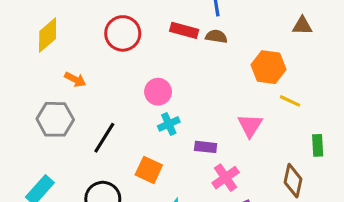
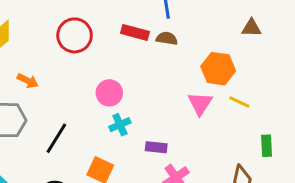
pink triangle: (250, 125) -> (200, 103), moved

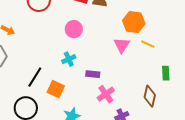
pink circle: (109, 93) -> (74, 29), moved
black line: (56, 138) -> (35, 77), moved

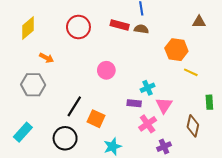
pink circle: (74, 29) -> (106, 70), moved
pink triangle: (122, 45) -> (164, 105), moved
cyan cross: (69, 59) -> (148, 88), moved

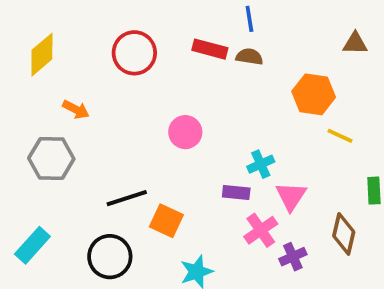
black line: (74, 106) -> (127, 198), turned 40
purple cross: (164, 147) -> (293, 257), moved

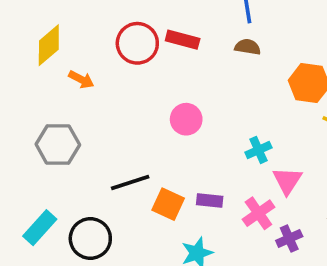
red rectangle: (210, 49) -> (183, 40), moved
orange arrow: (76, 109) -> (81, 79), moved
purple rectangle: (236, 192) -> (210, 201), moved
black circle: (110, 257) -> (90, 239), moved

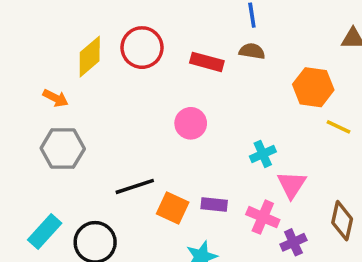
red rectangle: (183, 40) -> (207, 62), moved
yellow diamond: (49, 45) -> (90, 57), moved
orange arrow: (81, 79) -> (55, 98), moved
pink cross: (258, 213) -> (263, 217), turned -32

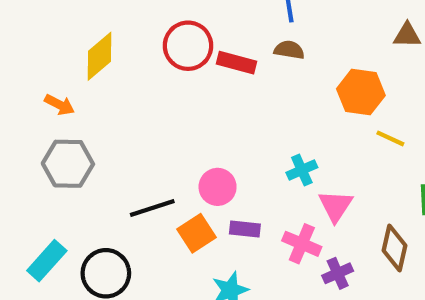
red circle: (142, 48) -> (188, 46), moved
pink circle: (191, 123) -> (218, 187), moved
orange square: (173, 208) -> (196, 233), turned 32

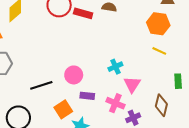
orange hexagon: (361, 92) -> (158, 24), moved
orange square: (196, 233) -> (63, 109), moved

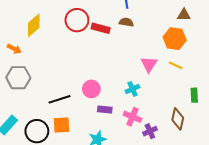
cyan cross: (115, 67) -> (132, 89), moved
pink triangle: (132, 84) -> (149, 64), moved
orange square: (63, 109) -> (62, 125), moved, turned 30

